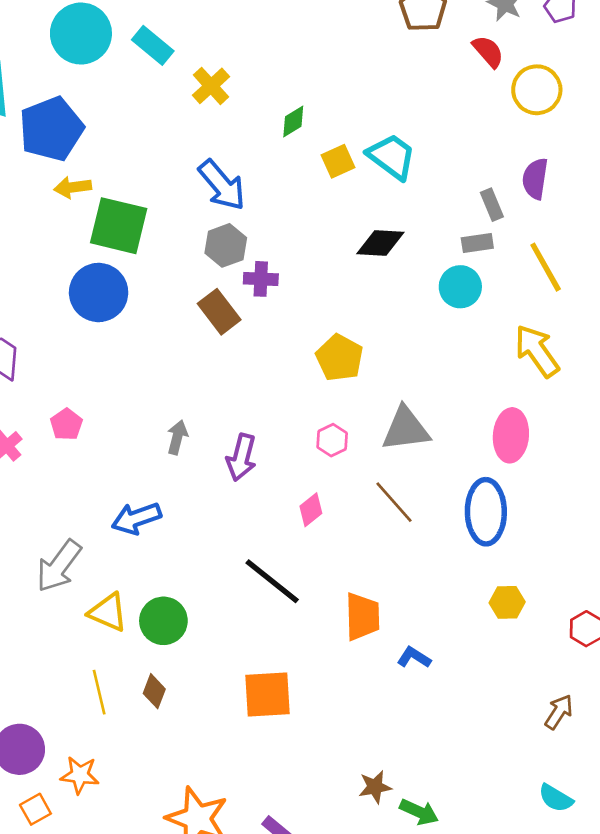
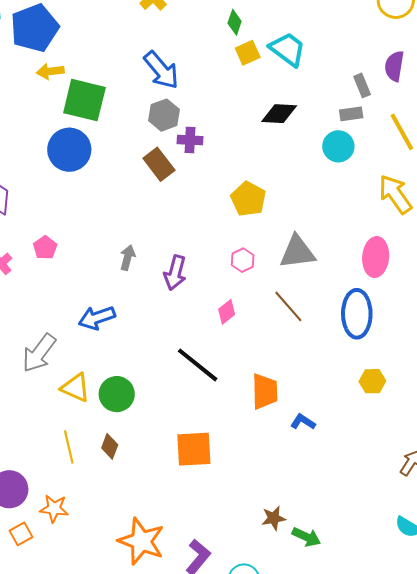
green diamond: (293, 122) -> (235, 22), moved, turned -40

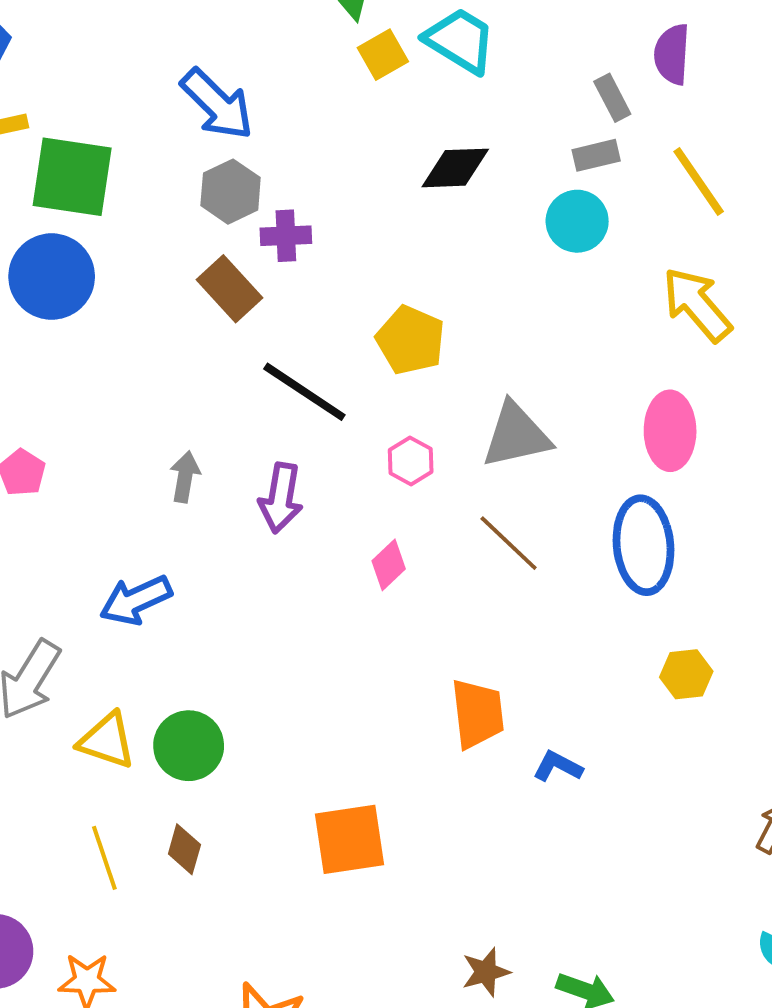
black line: (198, 365) -> (304, 392), moved
brown star: (274, 518) -> (486, 972), moved

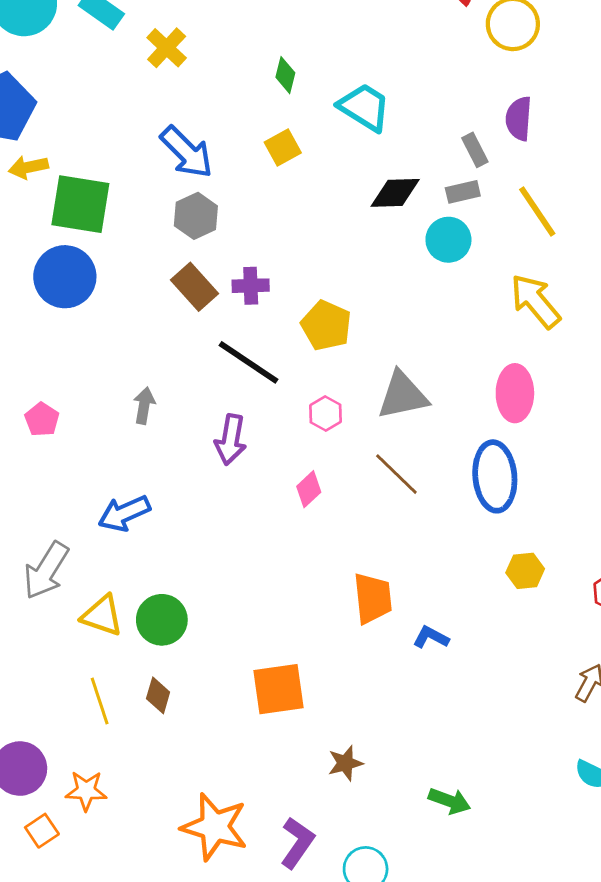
yellow square: (383, 55) -> (283, 148), moved
black diamond: (455, 168) -> (395, 193), moved
purple cross: (286, 236) -> (251, 286), moved
gray arrow: (185, 477) -> (144, 406), moved
brown star: (486, 972) -> (345, 763), moved

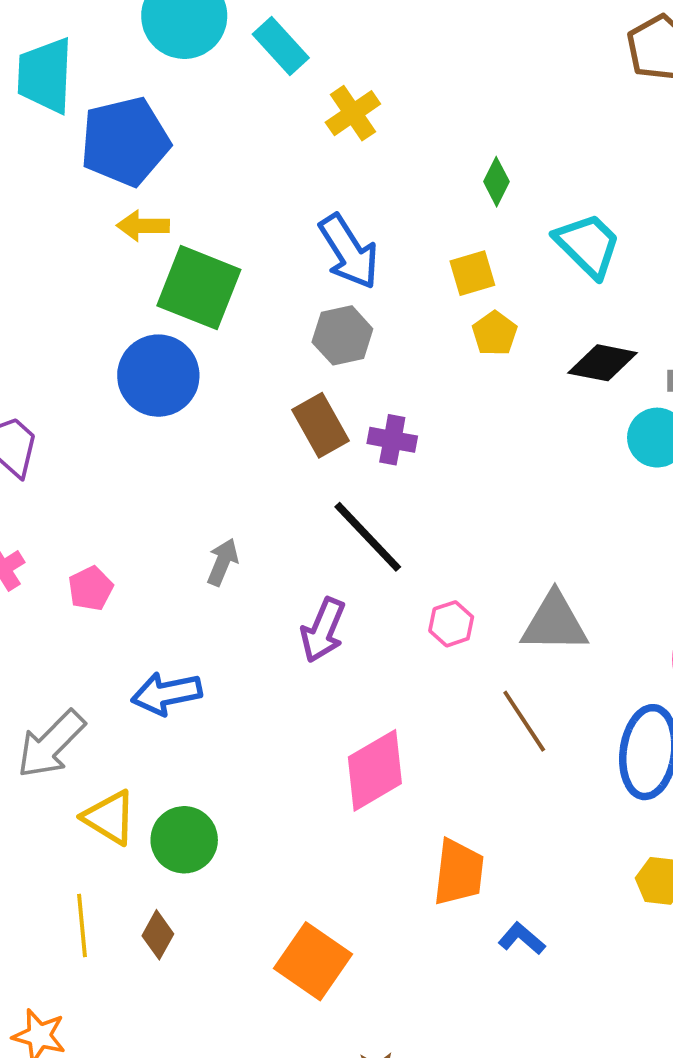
yellow pentagon: (326, 325) -> (495, 333), moved, size x0.7
pink pentagon: (42, 419) -> (91, 588), moved
pink diamond: (309, 489) -> (375, 770), moved, size x1.8
orange square: (279, 689) -> (313, 961), turned 30

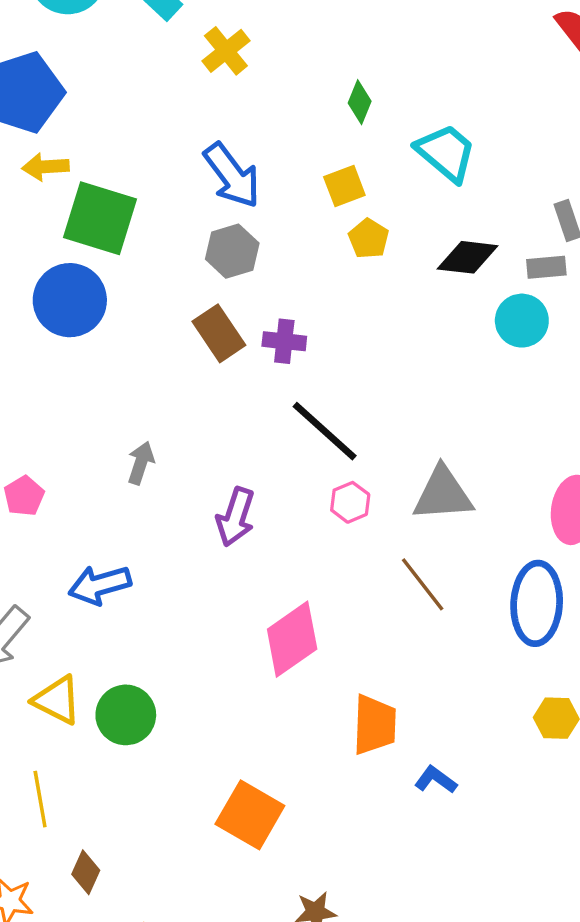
black line: (368, 537) -> (325, 431), moved
brown diamond: (158, 935) -> (86, 872), moved

